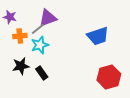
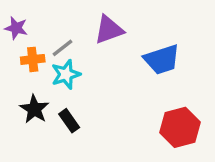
purple triangle: (48, 18) -> (109, 30), moved
black star: (21, 66) -> (34, 109), turned -30

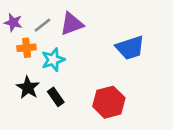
purple triangle: (109, 30) -> (72, 24), moved
gray line: (63, 48) -> (42, 25), moved
red hexagon: (180, 127) -> (109, 102), moved

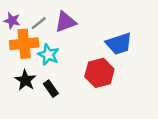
orange cross: (27, 48) -> (24, 44), size x1.6
cyan star: (53, 60) -> (48, 55), turned -30
red hexagon: (109, 102) -> (99, 73), moved

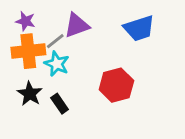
purple star: (12, 21) -> (25, 21), moved
gray line: (39, 23) -> (55, 41), moved
blue trapezoid: (119, 44) -> (139, 28), moved

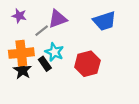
orange cross: (28, 51) -> (21, 53), moved
cyan star: (57, 64) -> (54, 52), moved
black rectangle: (60, 104) -> (45, 64), moved

